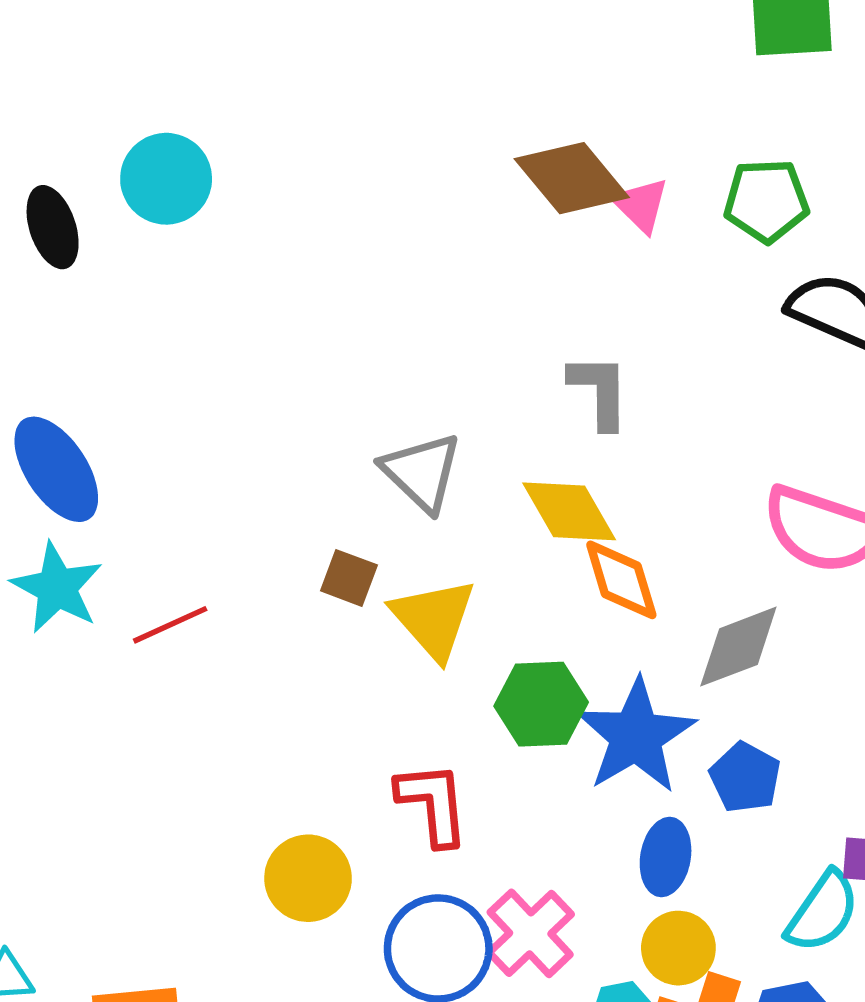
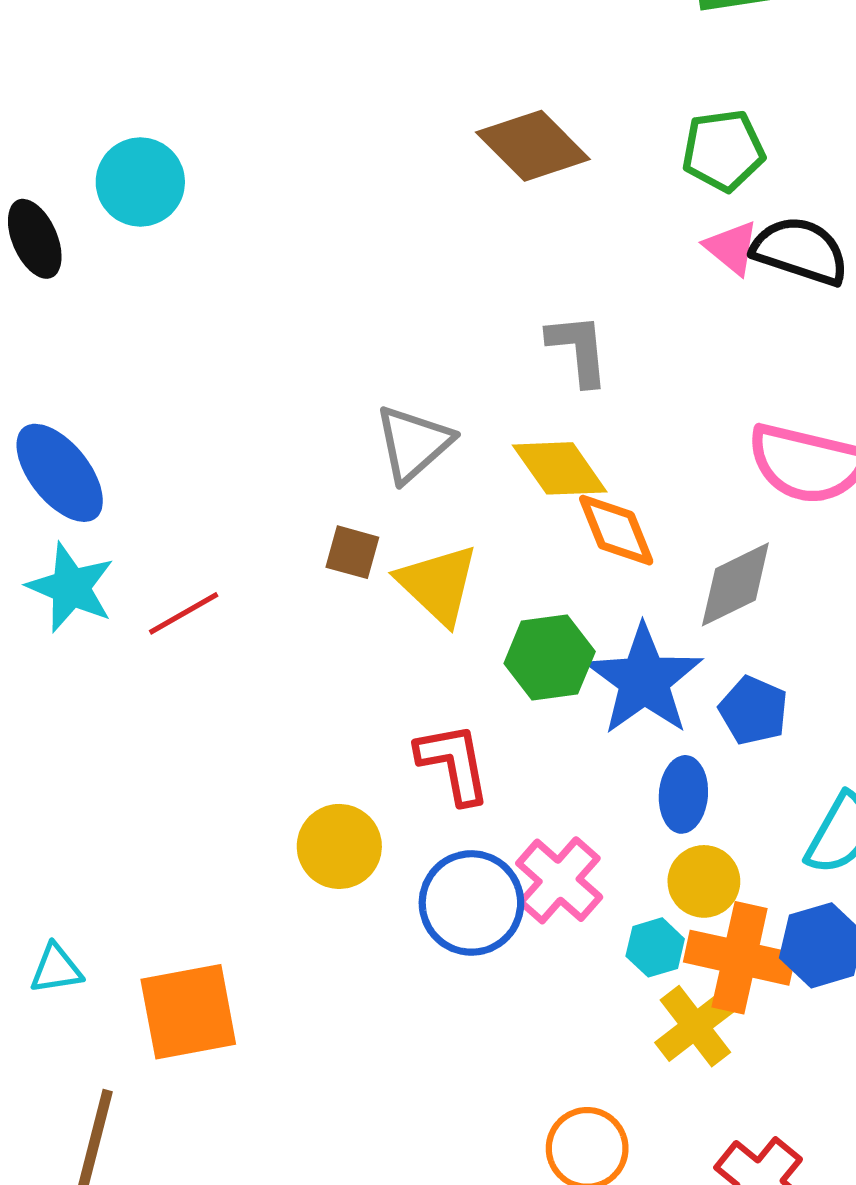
pink triangle: (641, 205) -> (732, 248), moved
gray triangle: (422, 472) -> (413, 443), turned 40

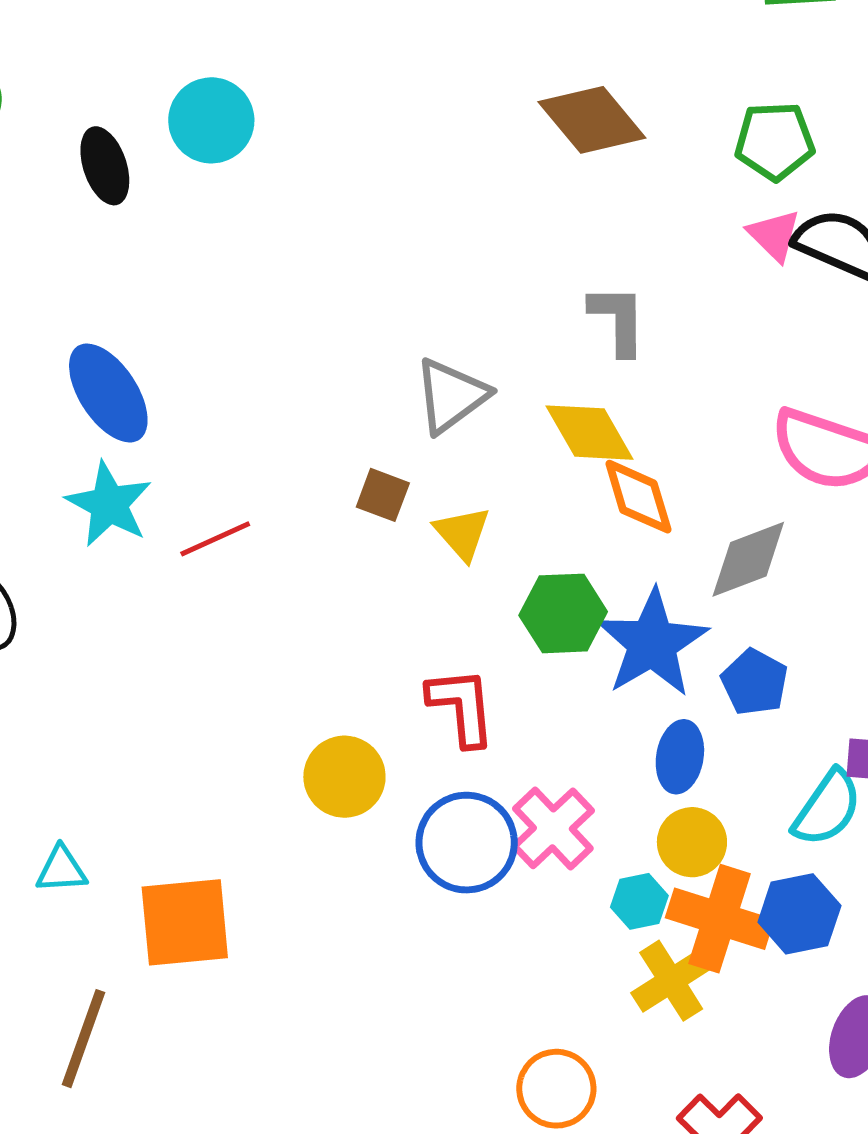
yellow triangle: (438, 584) -> (462, 533), size x0.7

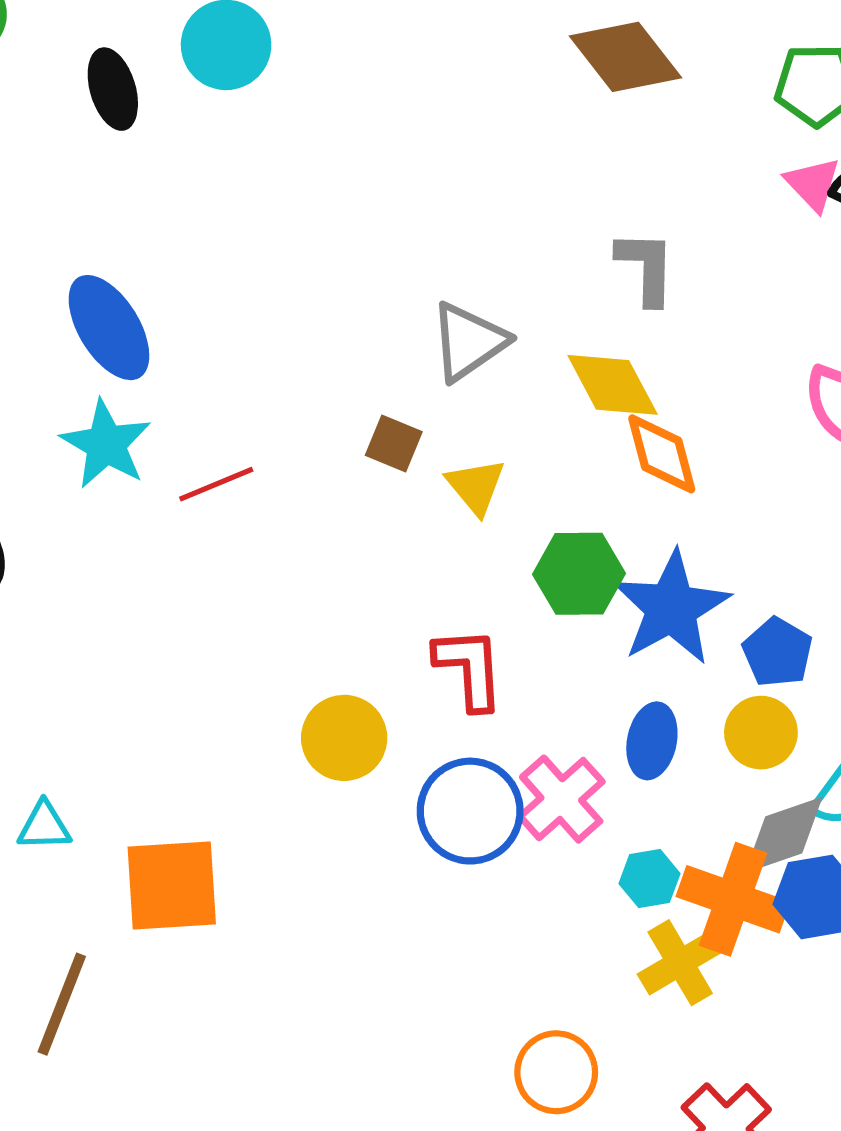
gray diamond: (748, 559) -> (784, 835), moved
blue ellipse: (680, 757) -> (652, 741), moved
yellow circle: (692, 842) -> (761, 733), moved

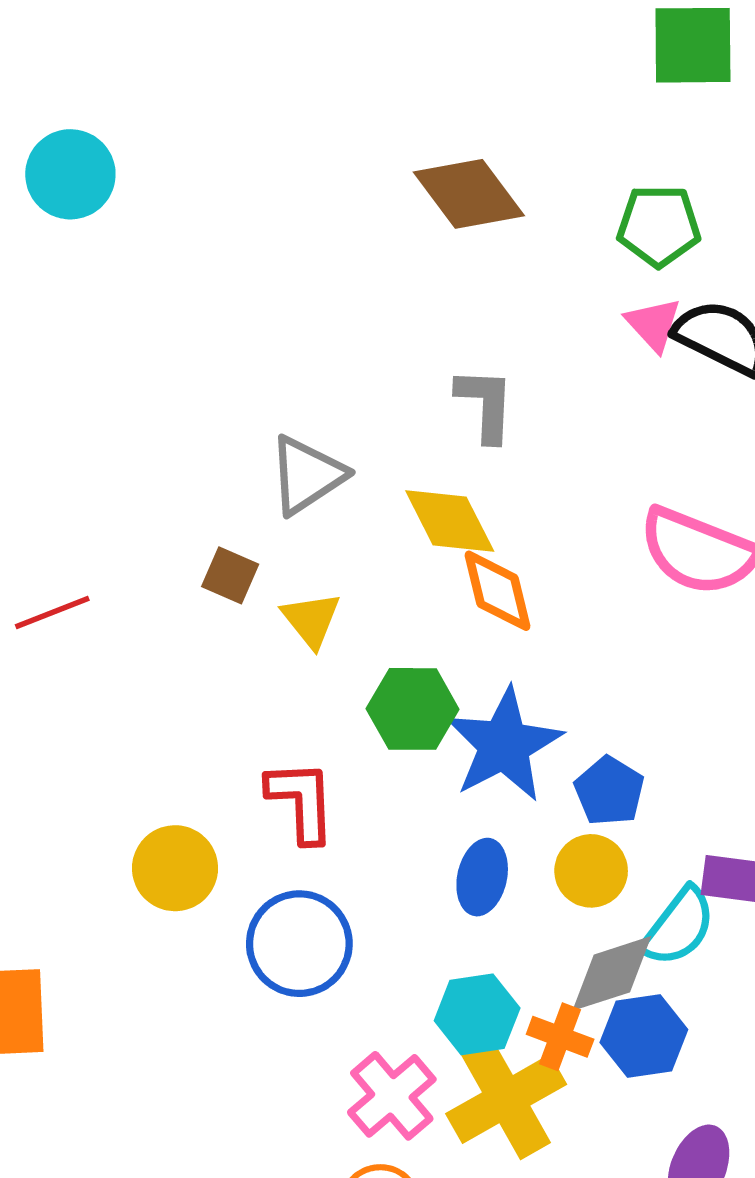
pink cross: (561, 799) -> (392, 1096), moved
cyan hexagon: (649, 879) -> (477, 1014), size x1.4
orange cross: (733, 899) -> (560, 1037), size x0.6
yellow cross: (680, 963) -> (506, 1099), size x1.4

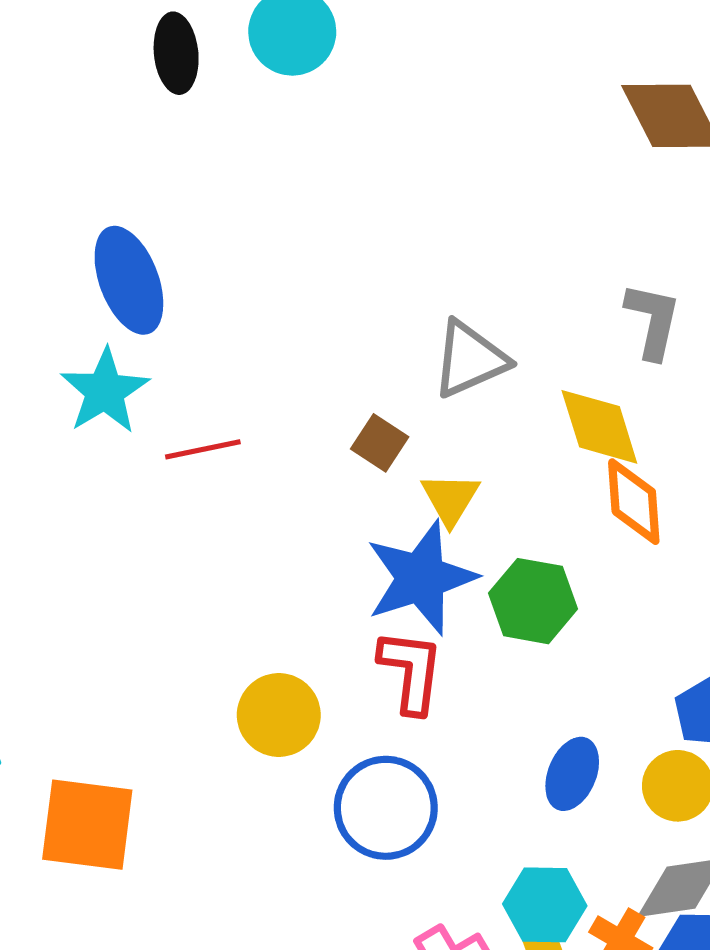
blue star: (504, 745) -> (421, 578), moved

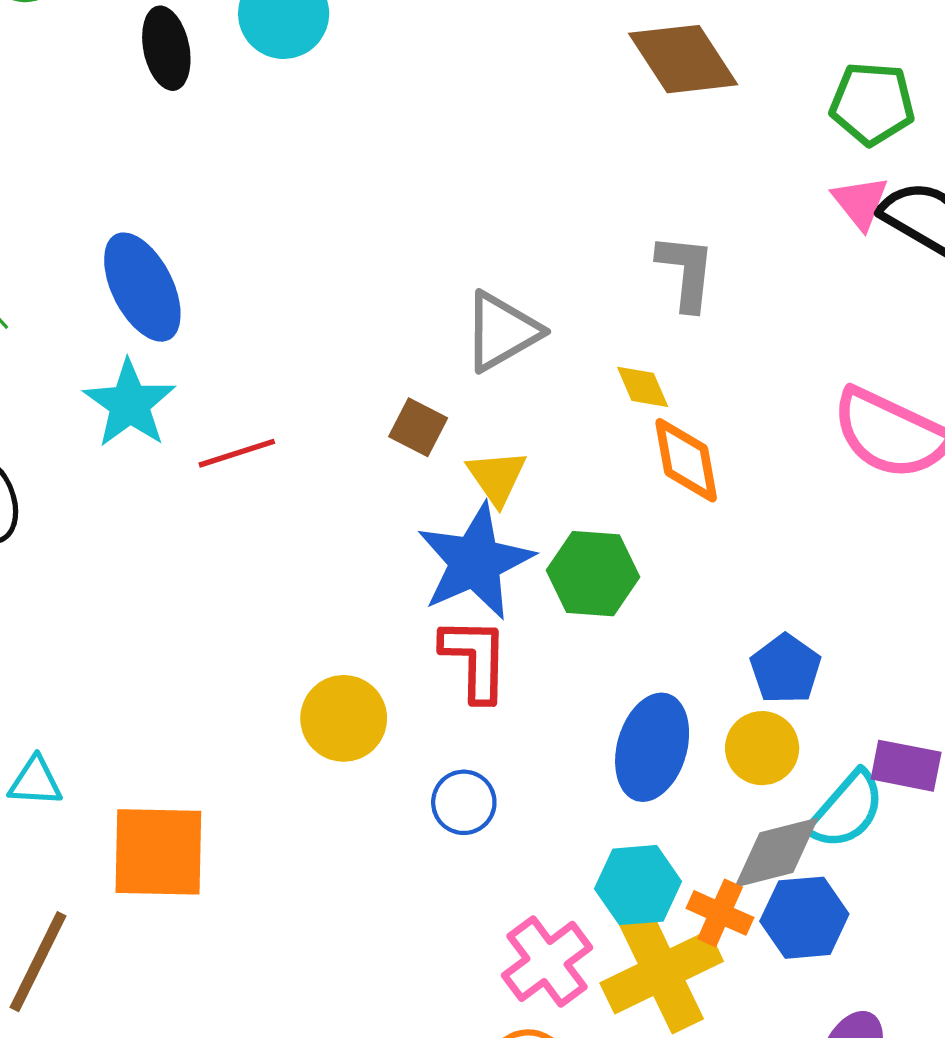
yellow diamond: (599, 427) -> (643, 387), size x0.6
blue ellipse: (572, 774) -> (652, 747), size x1.4
blue circle: (386, 808) -> (464, 802), size x0.6

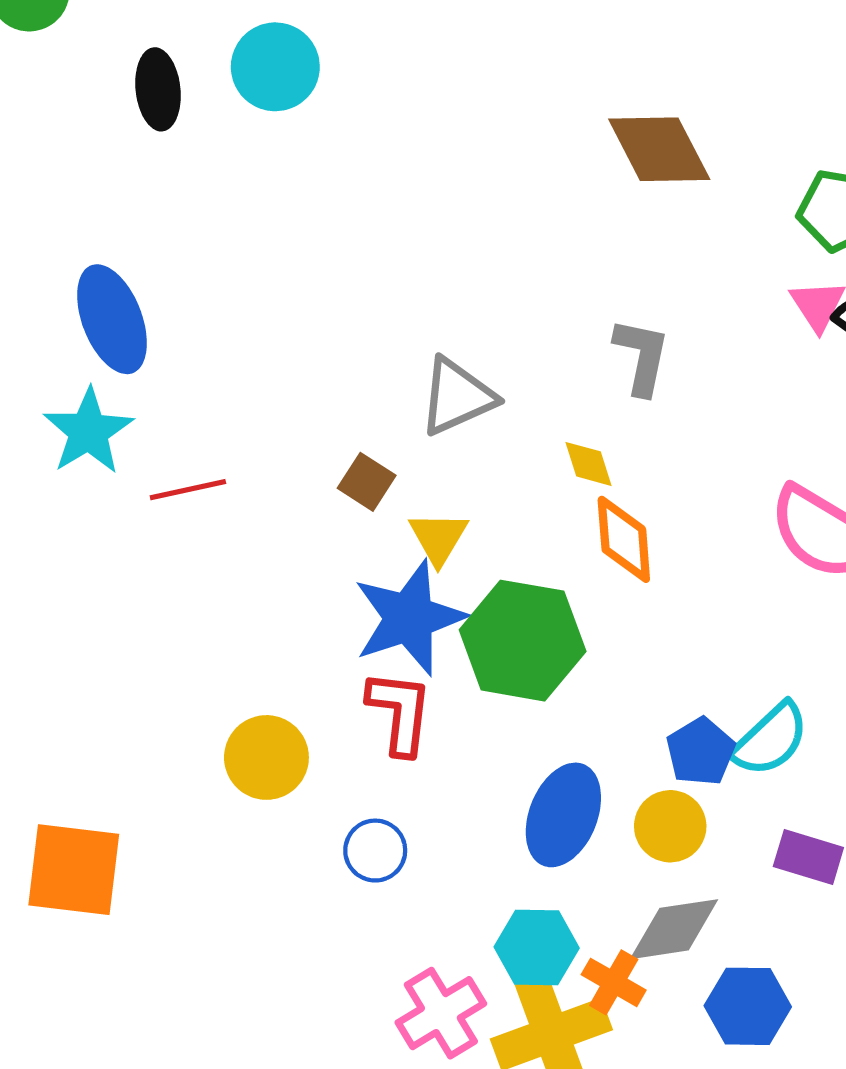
green hexagon: (593, 574) -> (523, 641), size x1.4
cyan semicircle: (846, 810) -> (770, 739), moved
blue hexagon: (804, 918) -> (748, 1006), moved

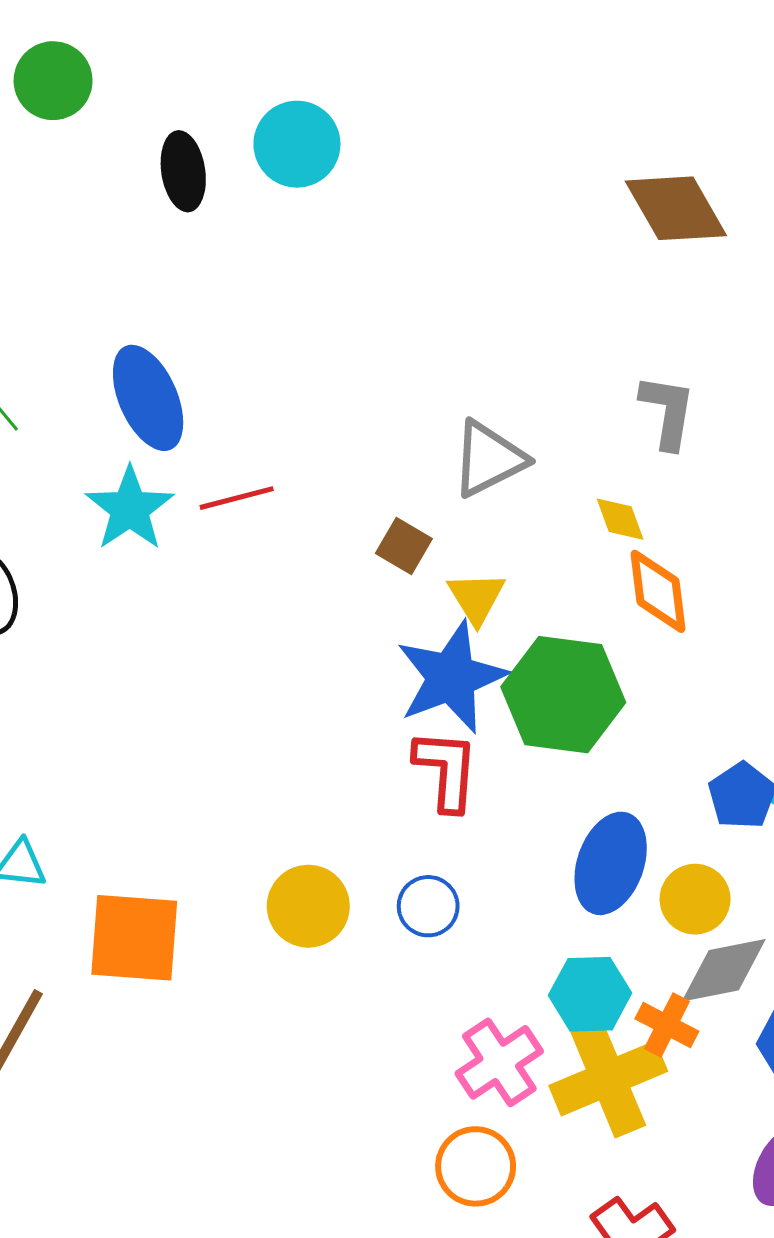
red line: (188, 490) -> (237, 498), moved
yellow circle: (266, 757) -> (308, 906), moved
yellow circle: (670, 826) -> (695, 899), moved

